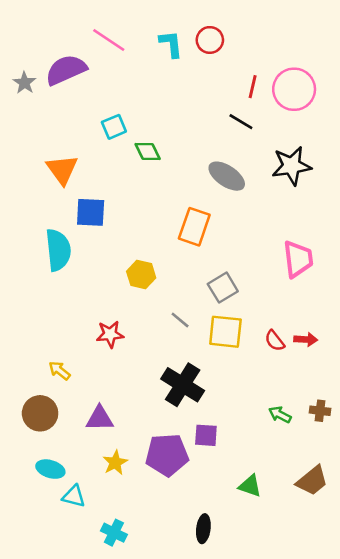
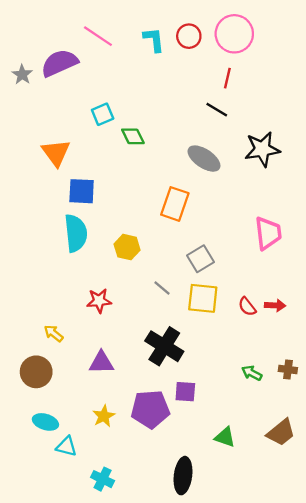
pink circle: (294, 89) -> (234, 34), moved
cyan semicircle: (58, 250) -> (76, 233), moved
purple triangle: (100, 419) -> (101, 363), moved
black ellipse: (203, 529) -> (183, 476), size x1.4

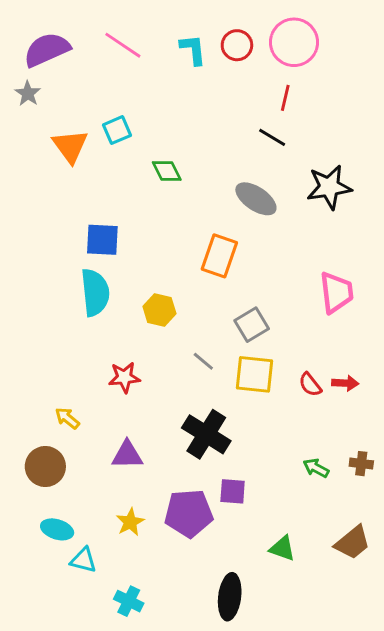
purple semicircle: (59, 63) -> (47, 50), moved
cyan square: (103, 114) -> (117, 130), moved
orange triangle: (56, 153) -> (70, 146), moved

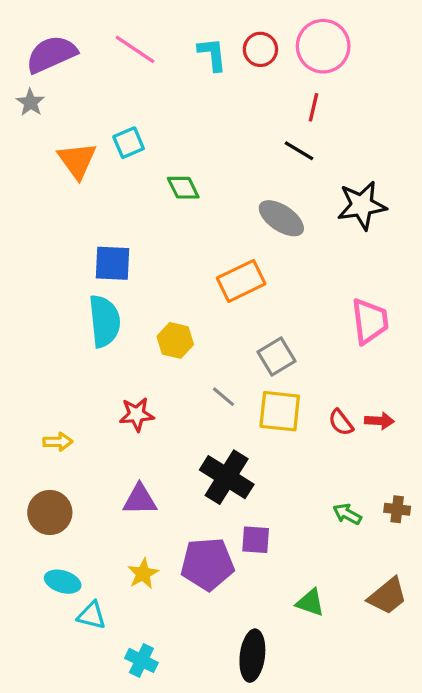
orange rectangle: (219, 256) -> (241, 281), turned 45
yellow arrow: (67, 418) -> (58, 442), moved, turned 140

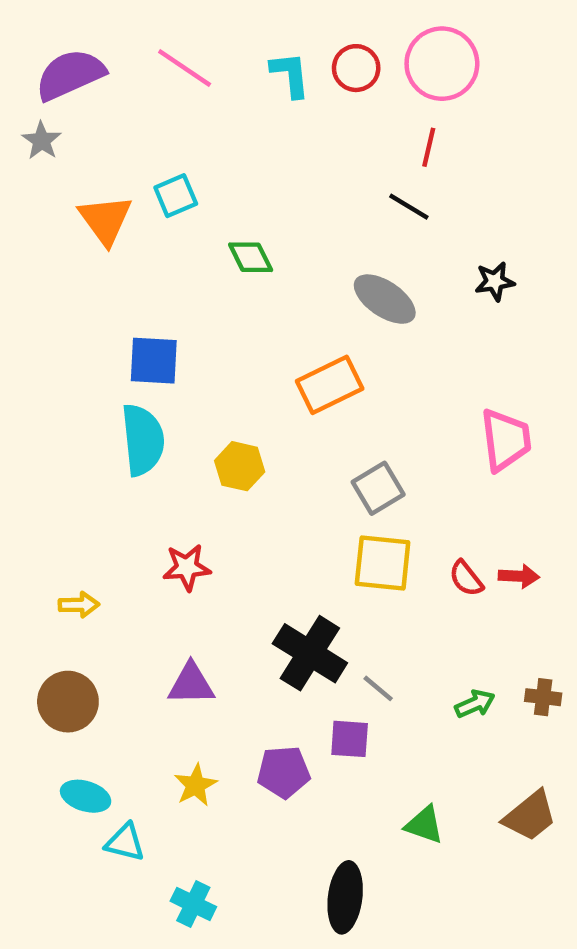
black star: (362, 205) -> (495, 281), size x0.6
gray line: (223, 397) -> (378, 688), moved
green arrow: (347, 514) -> (475, 704), turned 128
purple pentagon: (207, 564) -> (284, 772), size x0.7

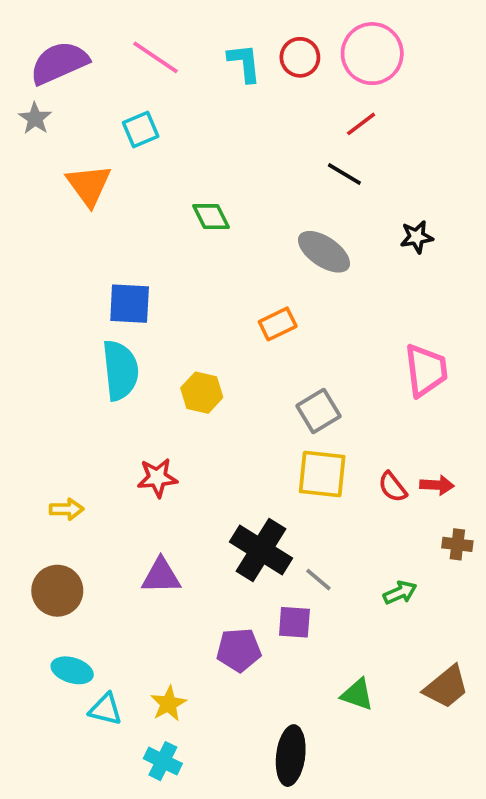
red line: (429, 147) -> (361, 124), turned 40
cyan square: (176, 196) -> (141, 130), moved
orange rectangle: (330, 385) -> (278, 324), size x0.7
brown cross: (543, 697) -> (457, 544), moved
yellow star: (196, 785) -> (168, 704), moved

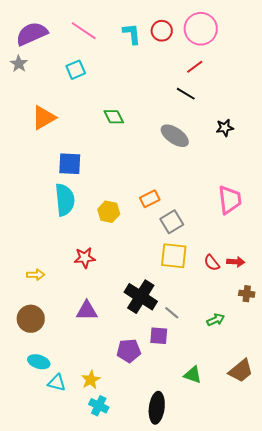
orange triangle: (89, 185) -> (44, 118), moved, turned 36
orange rectangle: (278, 324) -> (150, 199), moved
cyan cross: (163, 761) -> (99, 406), moved

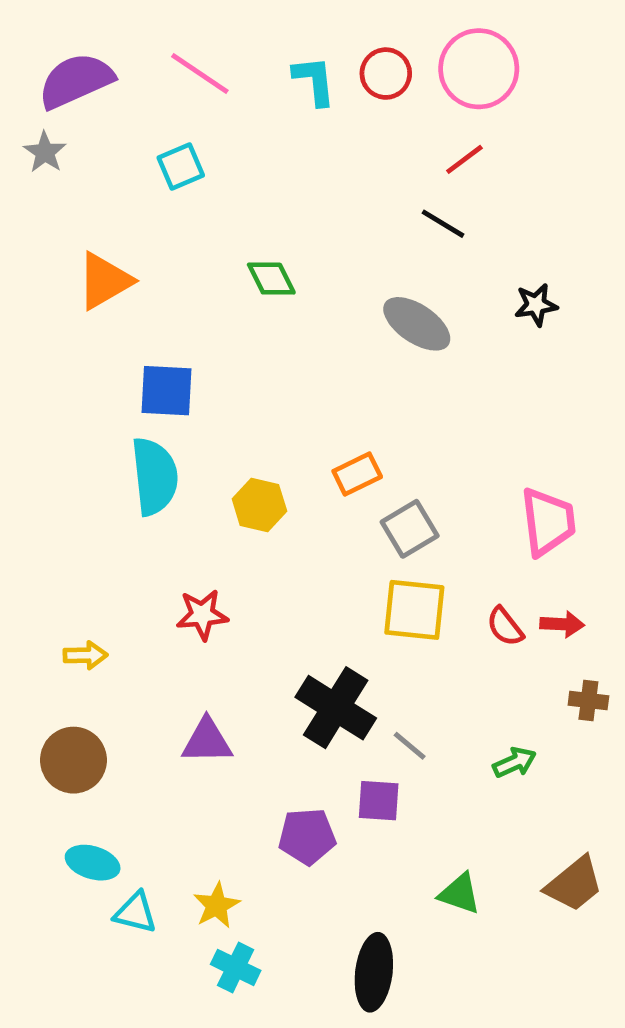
pink trapezoid: (230, 200) -> (548, 522), moved

